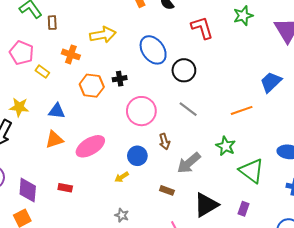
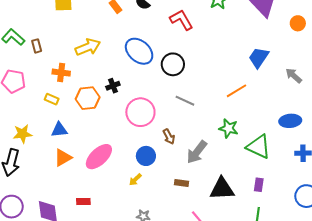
yellow rectangle: (42, 72) -> (52, 99), moved
black triangle: (206, 205) -> (222, 189), turned 40

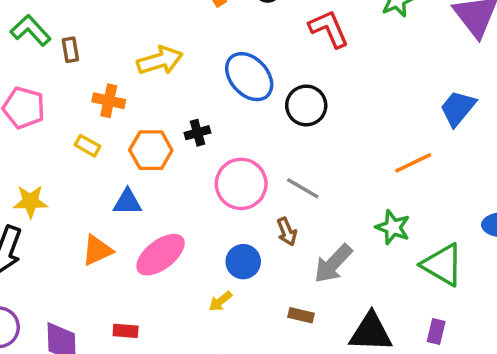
gray line: (185, 101) -> (303, 188), moved
blue triangle: (59, 130) -> (127, 202), moved

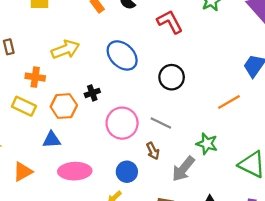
black circle: (306, 105) -> (172, 77), moved
yellow rectangle: (87, 146) -> (24, 106), size x1.5
green star: (393, 227) -> (207, 144), moved
orange triangle: (97, 250) -> (23, 172), moved
pink ellipse: (161, 255) -> (75, 171), turned 40

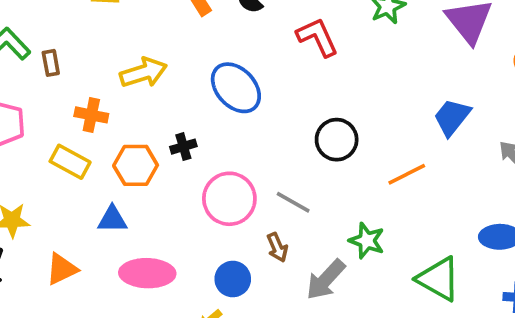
black circle: (172, 77) -> (337, 140), moved

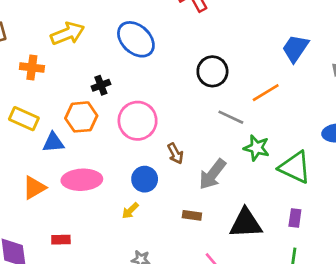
yellow rectangle: (70, 162) -> (24, 119), moved
orange hexagon: (136, 165) -> (81, 117), moved
gray line: (293, 202) -> (231, 117), moved
green star: (367, 241) -> (257, 148), moved
orange triangle: (62, 269) -> (34, 188), moved

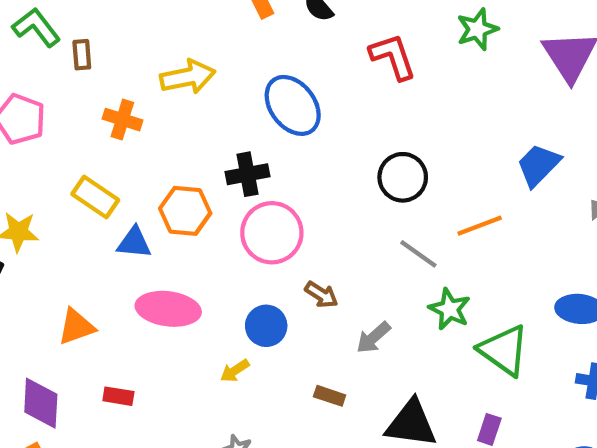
black cross: (101, 85) -> (247, 174), moved, size x1.4
brown arrow: (175, 153) -> (321, 295), turned -40
gray arrow: (212, 174) -> (373, 338), size x0.7
orange triangle: (34, 188) -> (76, 327), moved

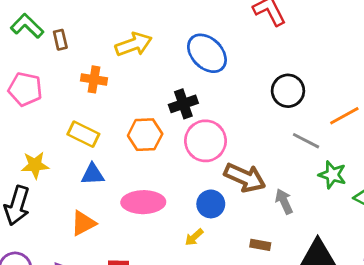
blue triangle: (134, 243) -> (93, 174), moved
brown arrow: (321, 295) -> (245, 178), size x1.8
gray arrow: (373, 338) -> (284, 201), turned 115

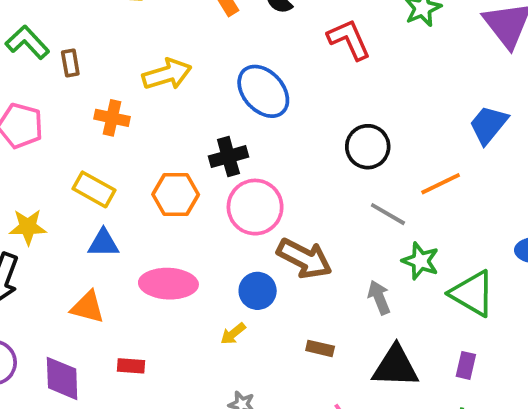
gray arrow: (284, 201) -> (379, 297), moved
orange triangle: (83, 223) -> (88, 307), turned 40

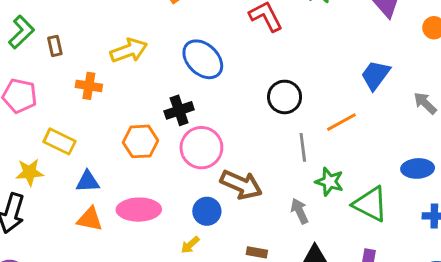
green L-shape: (27, 42) -> (21, 32), turned 92
yellow rectangle: (94, 189) -> (59, 141), moved
gray line: (388, 214) -> (303, 147), turned 56
orange triangle: (88, 307) -> (90, 219), moved

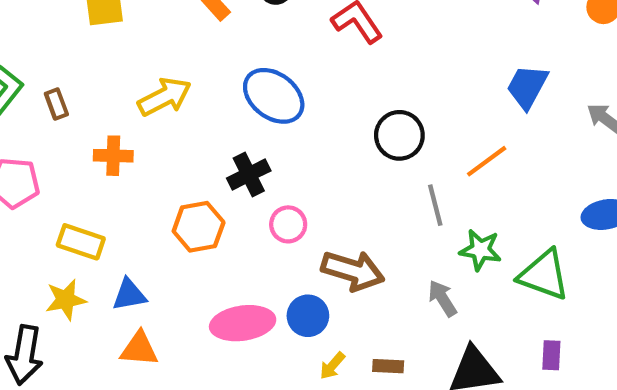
pink circle: (201, 148) -> (288, 224), size x0.6
yellow star: (30, 172) -> (66, 300), moved
pink ellipse: (139, 210) -> (243, 323), moved
yellow arrow: (190, 245) -> (332, 366), moved

